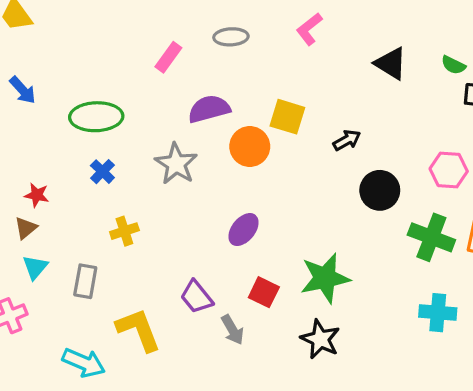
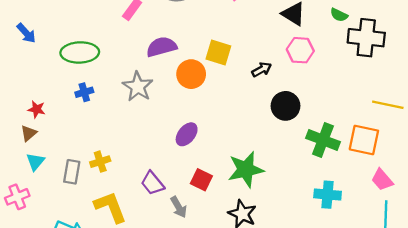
pink hexagon: (449, 170) -> (300, 50), moved
blue cross: (102, 172) -> (84, 92), turned 30
yellow cross: (124, 231) -> (100, 162), moved

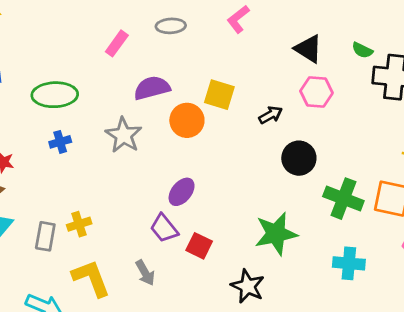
green star: (246, 170) -> (276, 234), moved
purple trapezoid: (152, 183) -> (164, 228), moved
gray arrow: (179, 207) -> (145, 273), moved

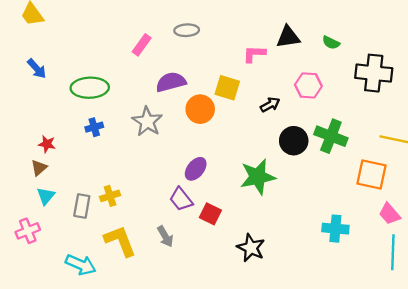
pink L-shape: (238, 19) -> (254, 54), moved, turned 40
black triangle: (308, 49) -> (288, 37), moved, turned -40
green semicircle: (362, 50) -> (331, 43), moved
green cross: (343, 199) -> (331, 136), moved
green star: (276, 234) -> (258, 177), moved

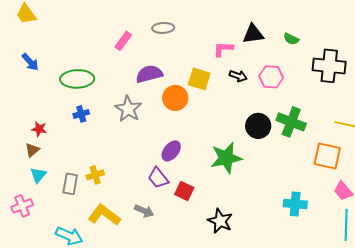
black arrow: (270, 105) -> (238, 76), moved, turned 48
gray arrow: (165, 236) -> (144, 211), turned -36
yellow L-shape: (120, 241) -> (104, 215), turned -32

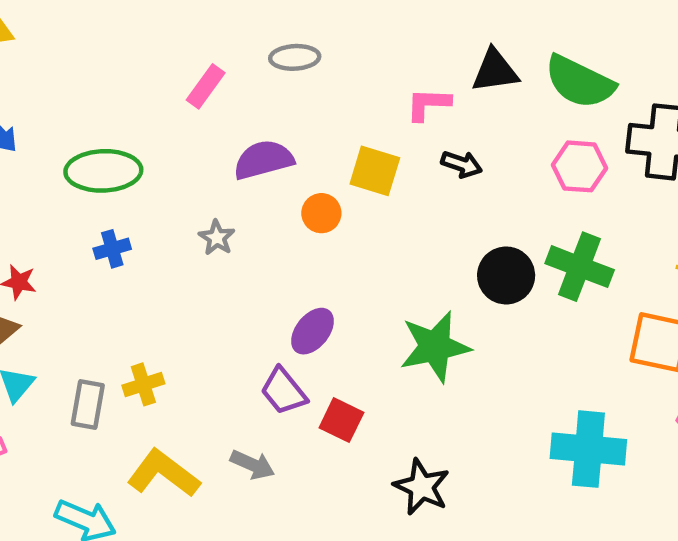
green semicircle: (291, 39) -> (580, 82), size x2.0
pink hexagon: (271, 77) -> (580, 166), moved
orange circle: (175, 98) -> (321, 213), size x0.7
gray star: (128, 109) -> (217, 238), size x0.6
cyan cross: (295, 204) -> (588, 449), size x1.4

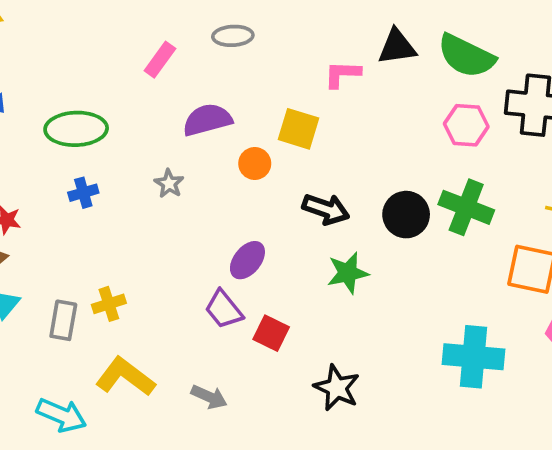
black arrow: (462, 164) -> (326, 209), moved, size x1.4
green star: (435, 347) -> (348, 273), size x0.7
gray arrow: (252, 465) -> (209, 397), moved

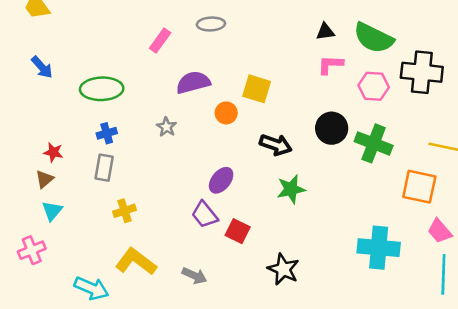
black triangle: (397, 47) -> (325, 32), size x0.7
pink L-shape: (342, 74) -> (330, 65), moved
black circle: (406, 215) -> (332, 128), moved
gray rectangle: (63, 320) -> (104, 168), moved

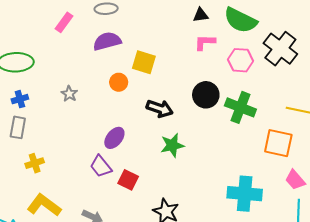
black cross: (422, 72) -> (280, 49), turned 32
purple semicircle: (193, 82) -> (107, 41), moved

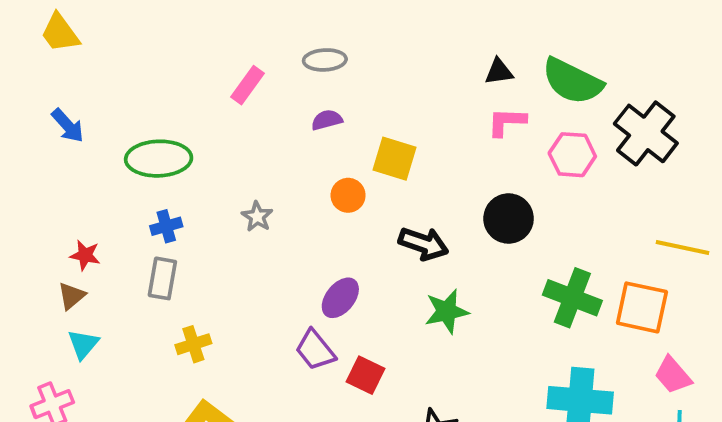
purple semicircle: (107, 41) -> (327, 120), size x0.6
green cross: (240, 107) -> (572, 298), moved

